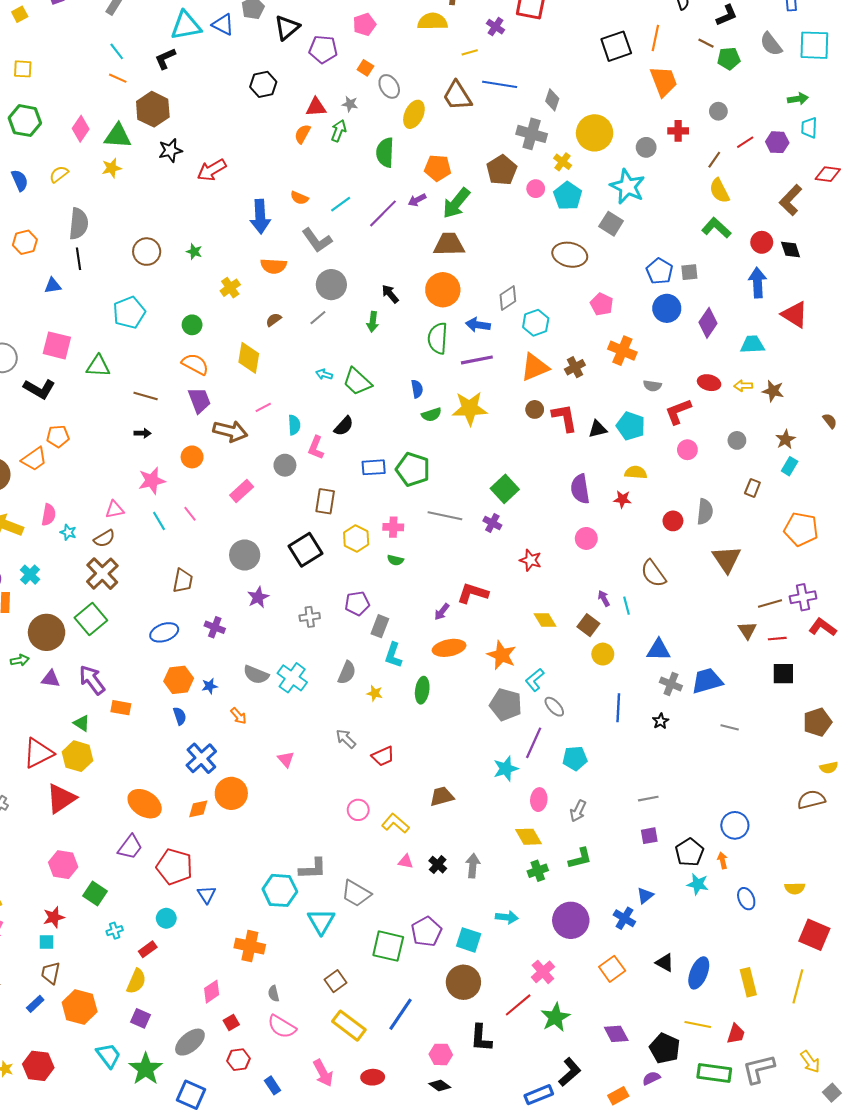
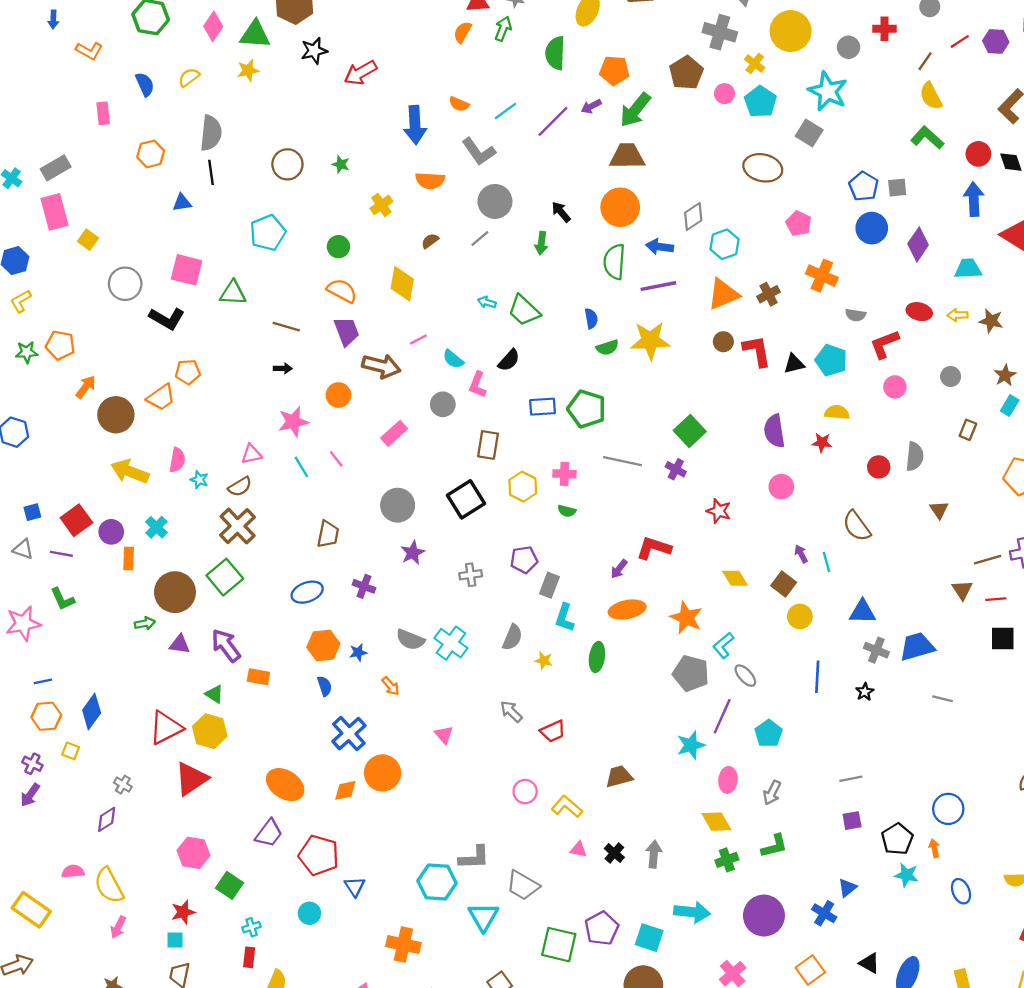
cyan semicircle: (294, 425) -> (453, 359), turned 132
brown triangle: (727, 559) -> (939, 510), size x0.6
cyan pentagon: (575, 758) -> (769, 734), turned -30
cyan arrow: (507, 917) -> (692, 912), size x1.4
red rectangle: (148, 949) -> (249, 957), moved, turned -48

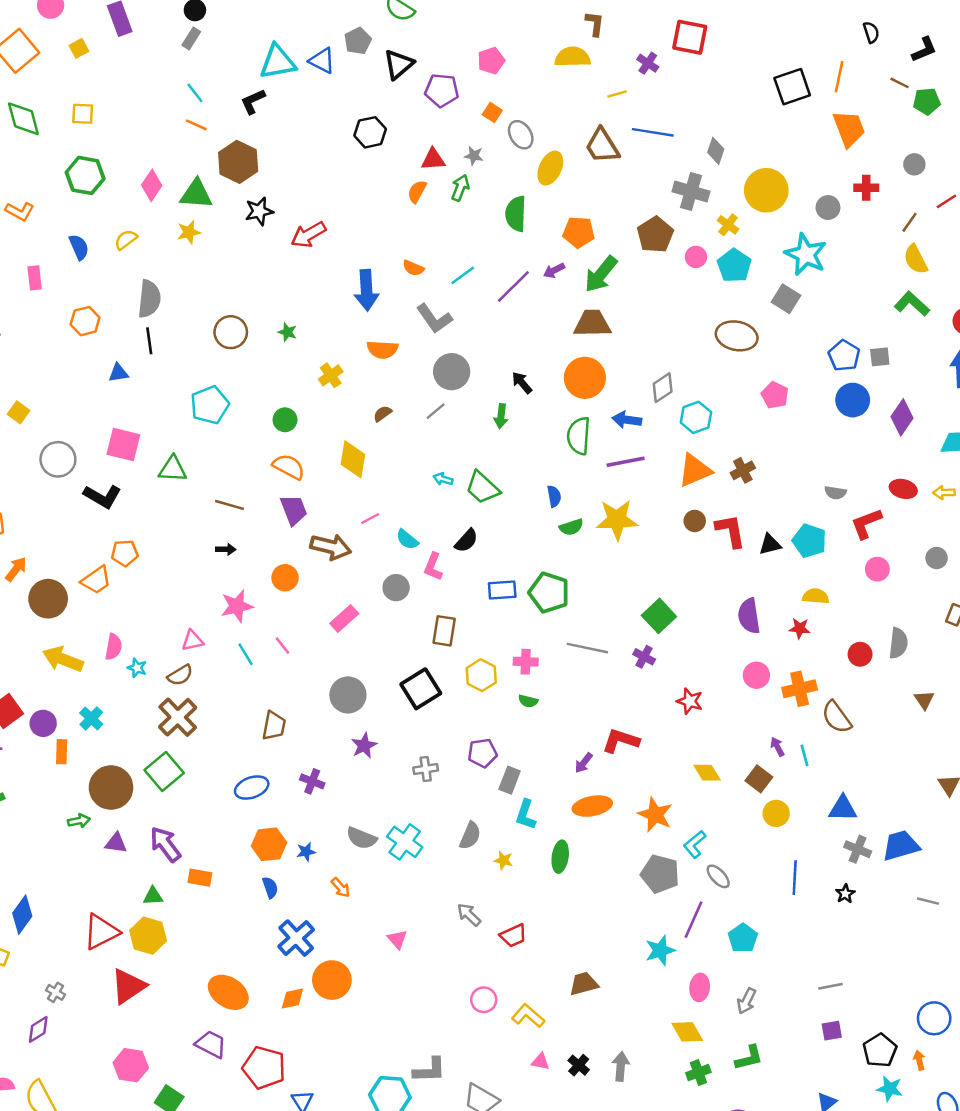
orange cross: (822, 276) -> (800, 689), moved, turned -36
green triangle: (214, 694) -> (153, 896), turned -36
purple trapezoid: (269, 833) -> (211, 1044), turned -100

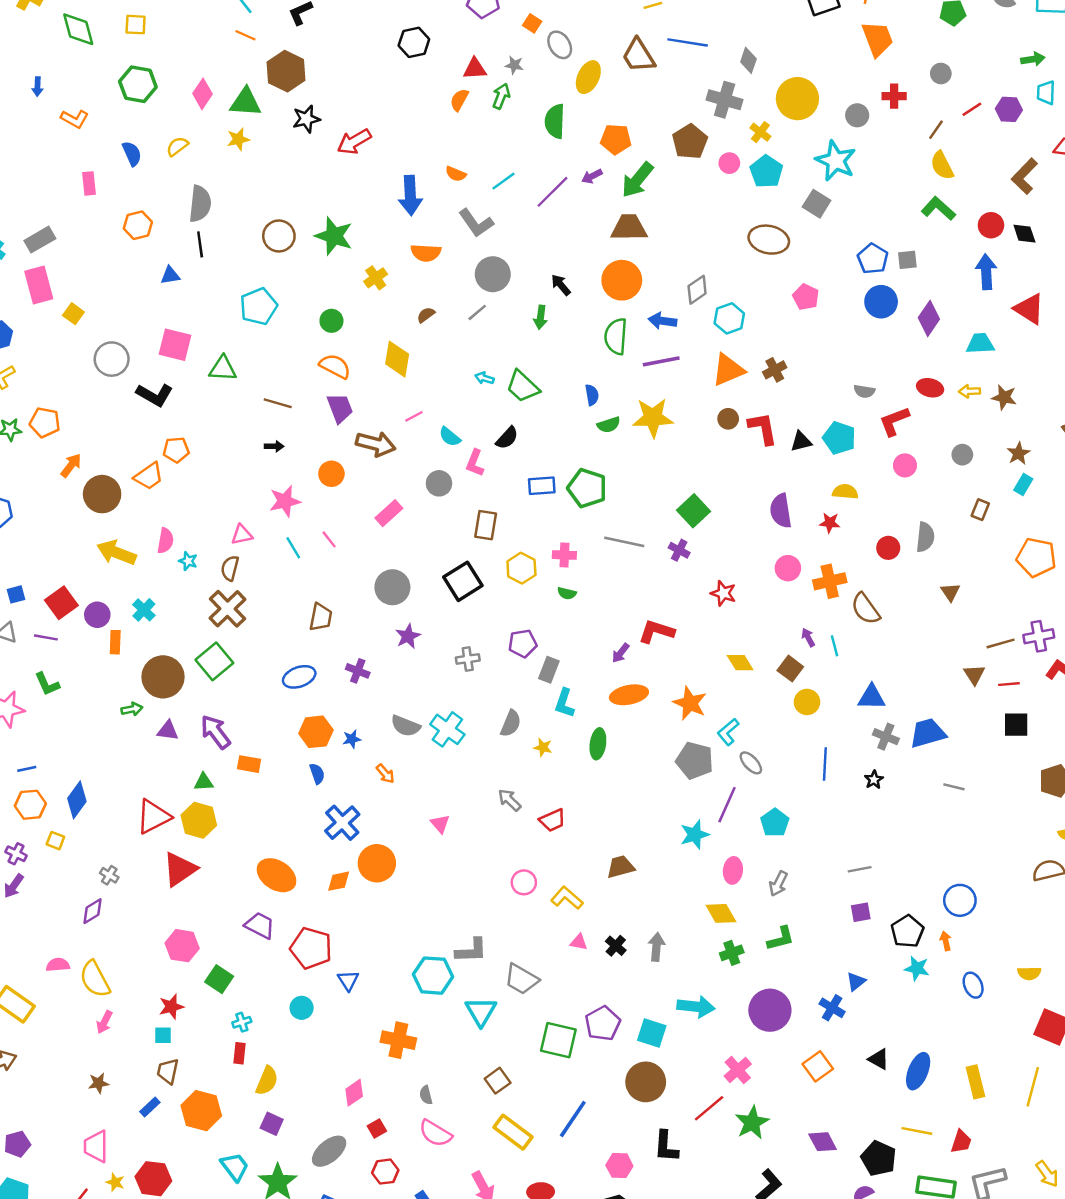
green star: (287, 332) -> (334, 236), size x2.0
brown semicircle: (180, 675) -> (230, 568), turned 135

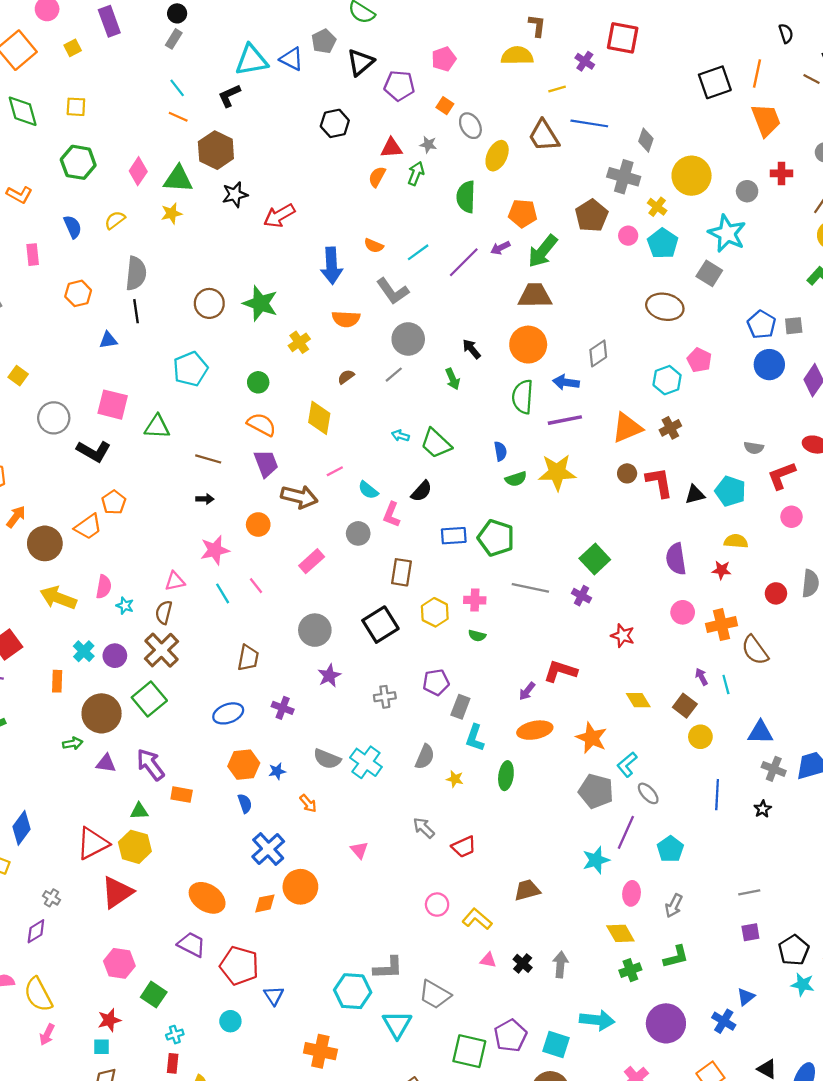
green arrow: (541, 317) -> (453, 379), turned -30
cyan hexagon: (729, 318) -> (667, 380), moved
orange pentagon: (176, 450) -> (114, 502), turned -30
purple circle: (97, 615) -> (115, 656), moved

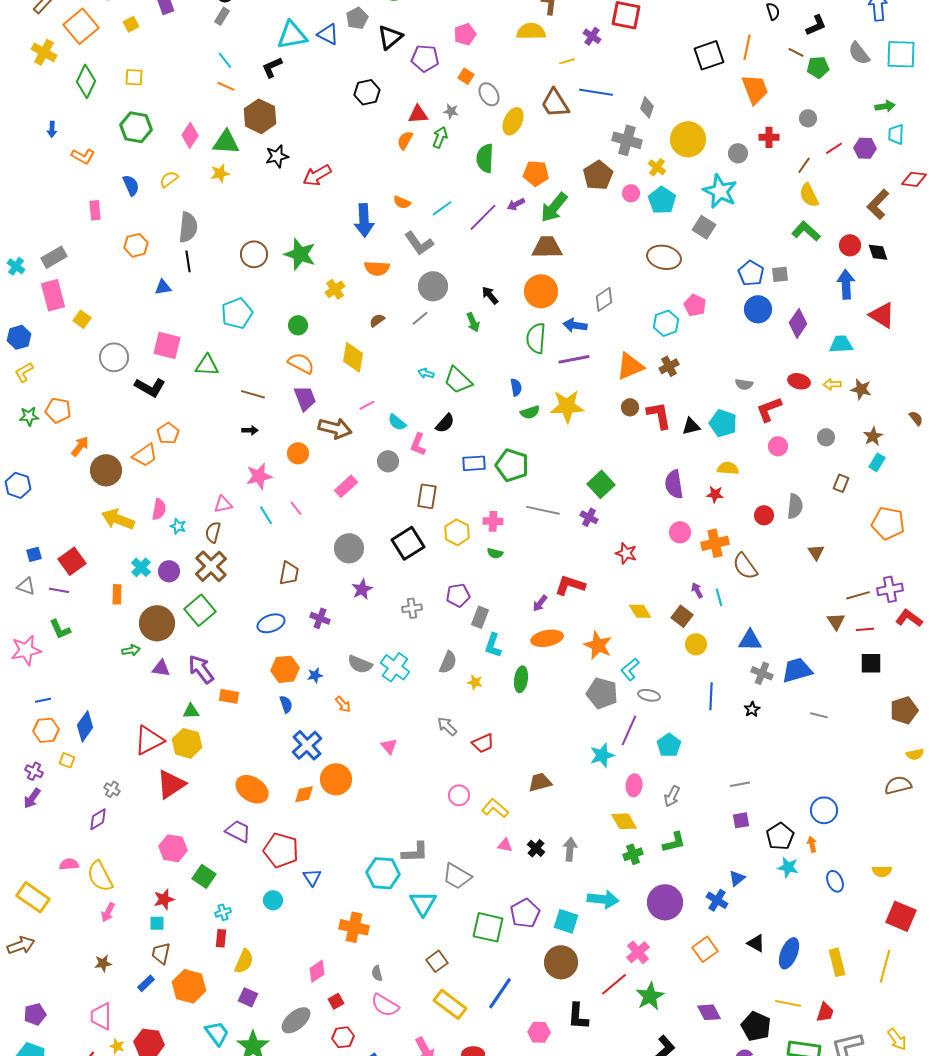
green diamond: (23, 111) -> (86, 81), turned 40
gray ellipse: (648, 793) -> (649, 695), turned -35

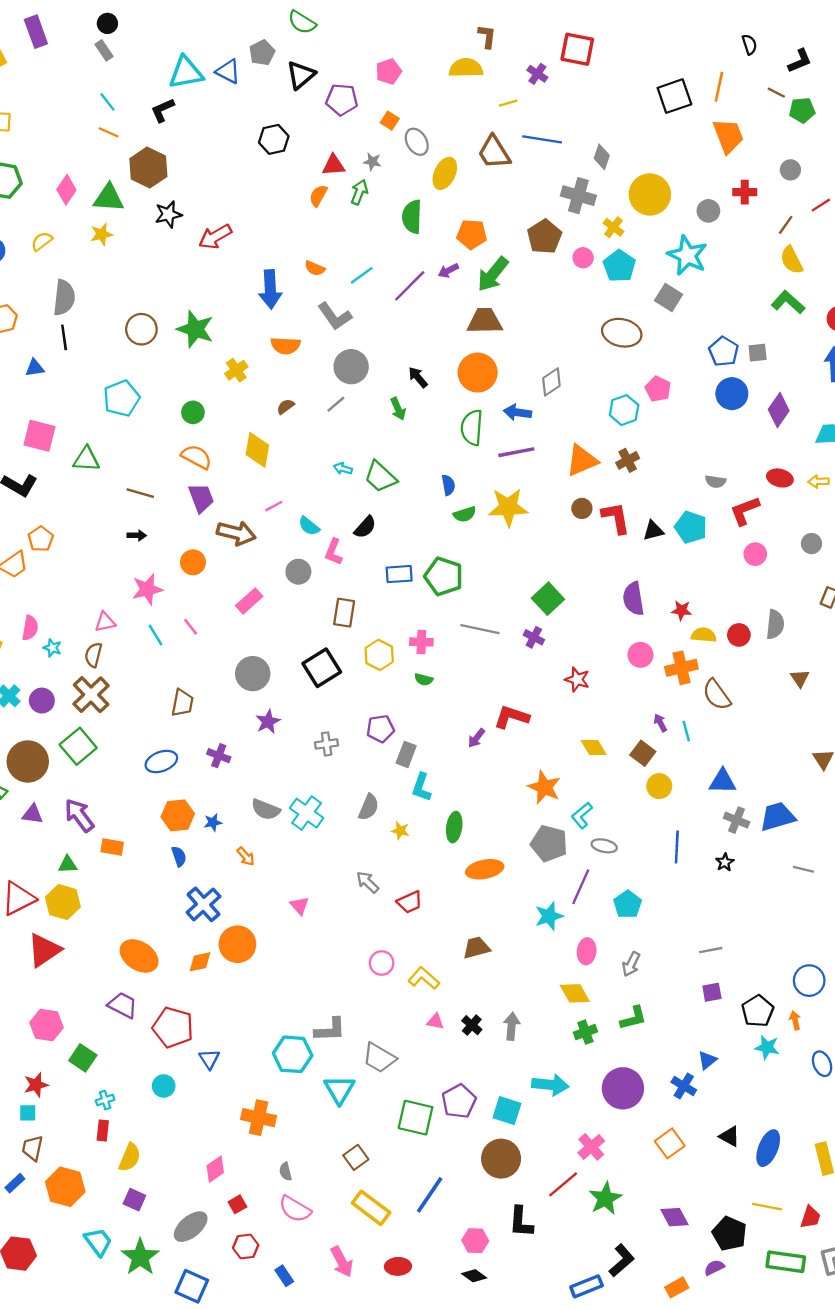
gray rectangle: (222, 16) -> (104, 50), turned -66
yellow semicircle: (728, 468) -> (704, 635), moved
orange ellipse: (547, 638) -> (485, 869), moved

